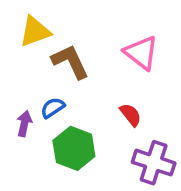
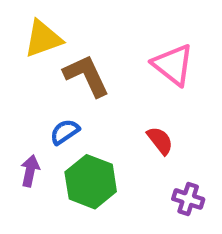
purple arrow: (24, 124) -> (30, 171), moved
purple cross: (154, 163) -> (188, 199), size x0.6

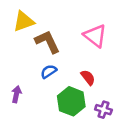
blue semicircle: (65, 132) -> (49, 71), moved
green hexagon: (91, 182) -> (71, 101), moved

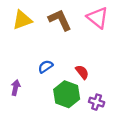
pink triangle: (95, 36) -> (98, 18), moved
brown L-shape: (47, 42) -> (60, 20), moved

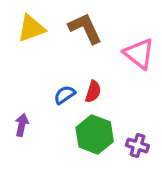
pink triangle: (98, 18) -> (139, 54), moved
red semicircle: (82, 72) -> (93, 92), moved, turned 56

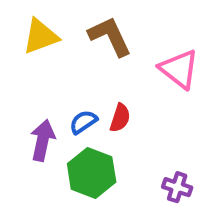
purple arrow: (22, 125) -> (43, 140), moved, size x1.4
green hexagon: (95, 134) -> (92, 173), moved

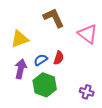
yellow triangle: (41, 36) -> (20, 39), moved

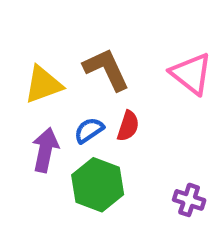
brown L-shape: (54, 18) -> (106, 69), moved

